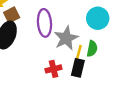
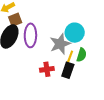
cyan circle: (98, 18) -> (75, 33), moved
purple ellipse: (44, 23) -> (30, 35), moved

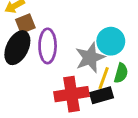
red cross: (47, 69) -> (71, 94), size x1.6
black rectangle: (68, 70) -> (102, 95), turned 56

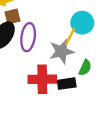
cyan circle: (111, 41) -> (82, 23), moved
yellow line: (104, 78) -> (70, 36), moved

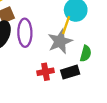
red cross: (42, 79) -> (45, 72), size x0.6

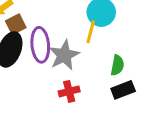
gray star: (60, 41) -> (64, 55), moved
black rectangle: (70, 72) -> (123, 90), moved

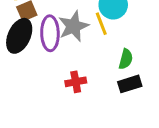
yellow line: (91, 32) -> (101, 24), turned -40
gray star: (64, 55) -> (73, 26), moved

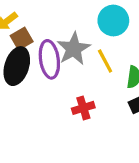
yellow line: (101, 24) -> (105, 61), moved

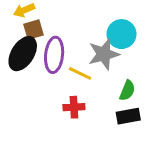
gray star: (74, 49) -> (104, 54), moved
yellow line: (105, 61) -> (80, 73), moved, turned -50

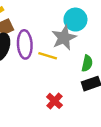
red cross: (74, 107) -> (55, 101), moved, turned -35

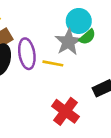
green semicircle: (87, 63) -> (87, 37), moved, turned 42
red cross: (55, 101) -> (66, 111), size x1.5

